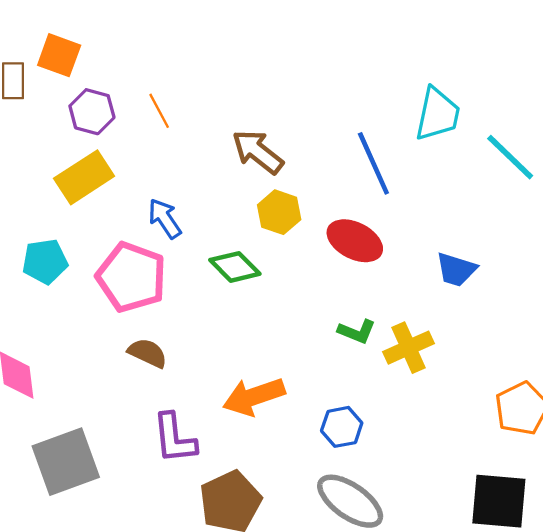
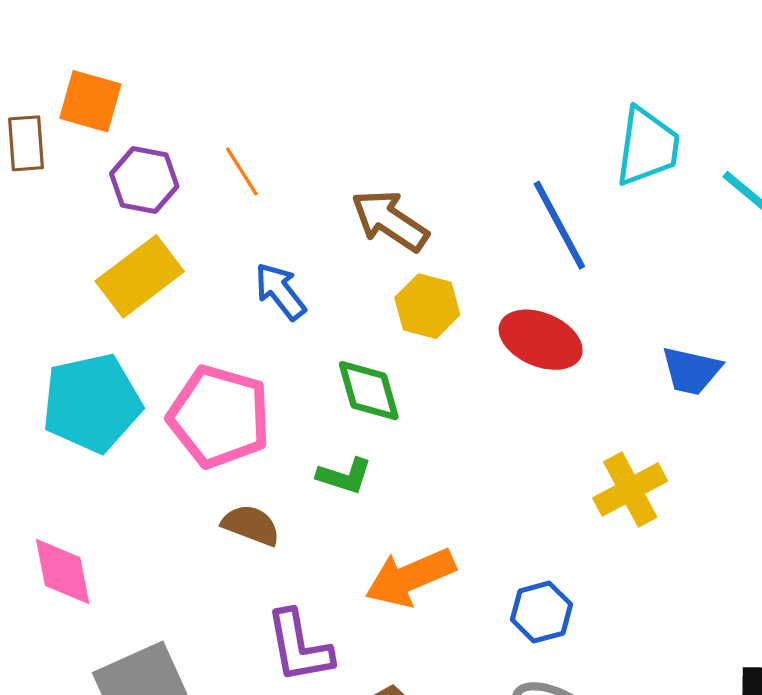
blue arrow: (165, 218) -> (280, 291), moved
cyan pentagon: (45, 261) -> (92, 403), size x1.5
green diamond: (235, 267) -> (369, 391), turned 33
green L-shape: (357, 331) -> (344, 476), moved

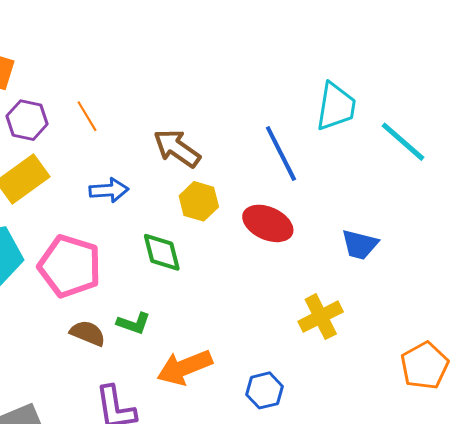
blue arrow: (280, 291) -> (109, 190), turned 123
green L-shape: (344, 476) -> (134, 323), moved

